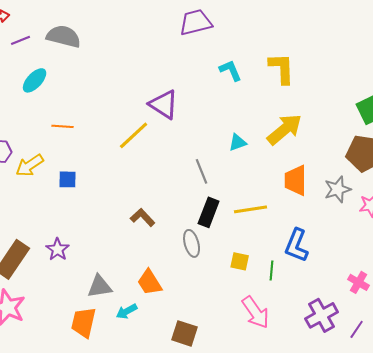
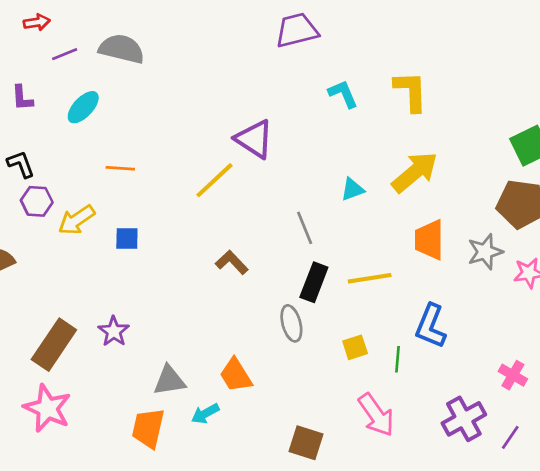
brown L-shape: (143, 217) -> (232, 262), moved
yellow square: (240, 261) -> (355, 347), turned -30
brown square: (185, 333) -> (306, 443), moved

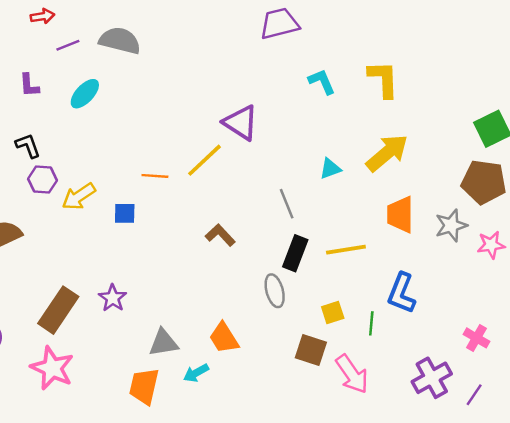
orange line: (120, 168) -> (155, 176), moved
brown square: (306, 443) -> (311, 350), moved

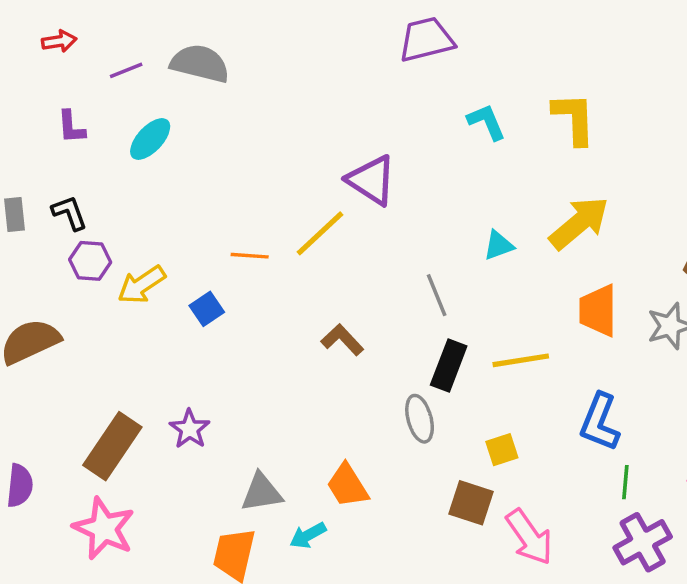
red arrow: (42, 16) -> (59, 41), moved
blue square: (125, 213) -> (207, 309), turned -35
green line: (371, 323) -> (625, 482), moved

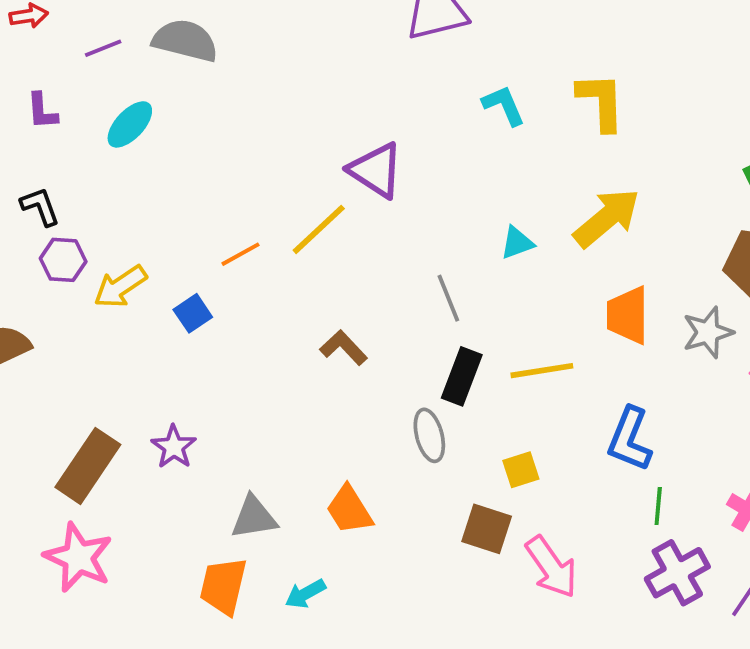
orange line: (250, 256) -> (240, 254), turned -33
cyan arrow: (308, 535) -> (305, 594), moved

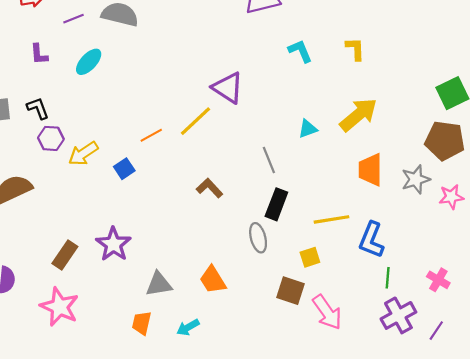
yellow L-shape: (601, 102) -> (355, 49), size x0.7
yellow line: (542, 371) -> (331, 219), moved
purple star: (174, 447) -> (113, 244), size x1.4
brown rectangle: (88, 466) -> (65, 255), size x0.7
orange trapezoid: (223, 586) -> (142, 323), size x0.7

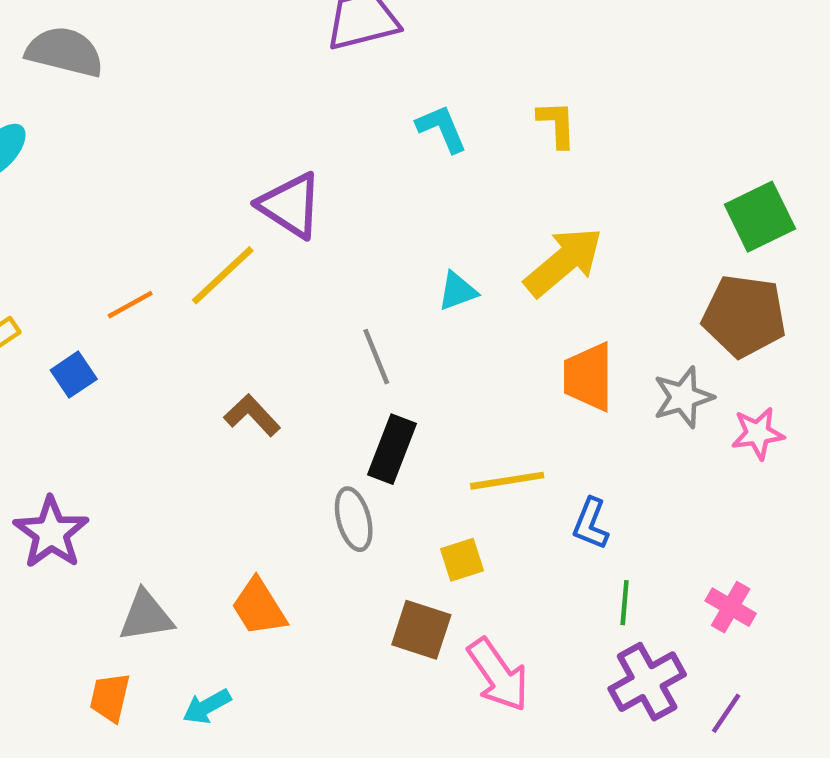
blue L-shape: (371, 240) -> (591, 524), size x0.7

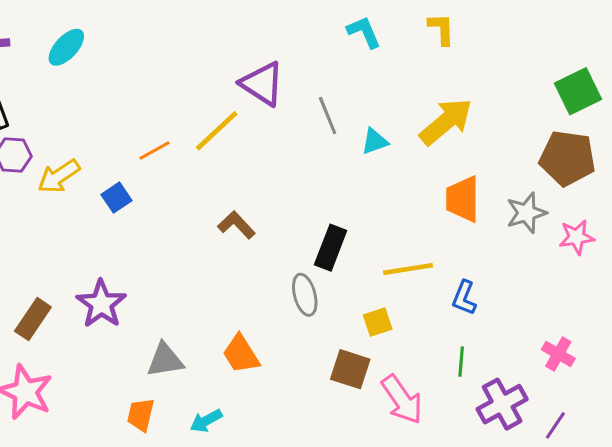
gray line: (376, 357) -> (328, 116), moved
green line: (625, 603) -> (461, 362), moved

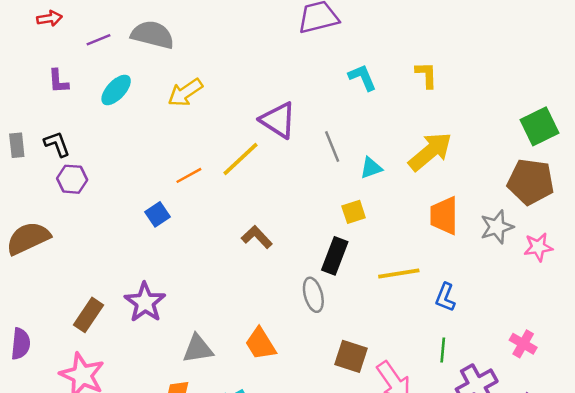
yellow arrow: (59, 176) -> (185, 92), moved
yellow square: (378, 322) -> (354, 212), moved

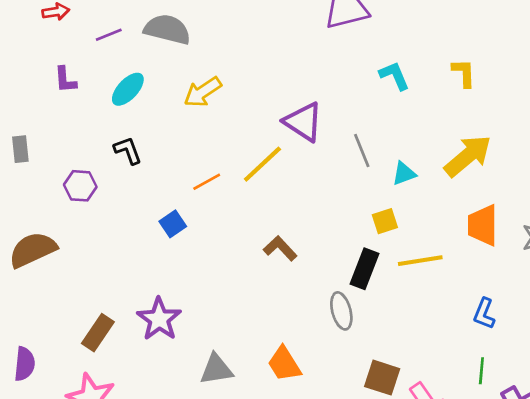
black L-shape: (57, 144) -> (128, 150), moved
yellow line: (399, 273) -> (420, 261), moved

